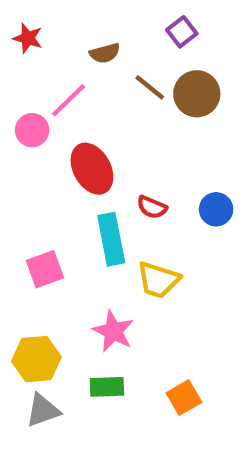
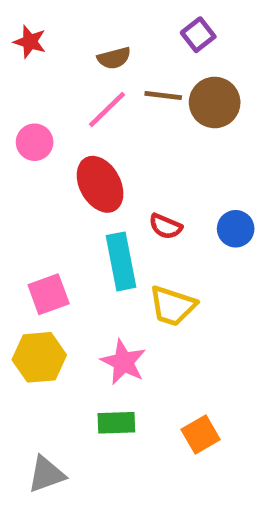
brown line: (150, 87) -> (163, 95), turned -32
pink line: (68, 100) -> (107, 109), moved
yellow hexagon: (36, 359) -> (39, 357), moved
gray triangle: (43, 410) -> (46, 474), moved

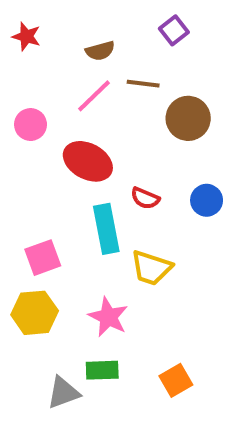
brown circle: (215, 102) -> (188, 118), moved
red ellipse: (100, 184) -> (88, 161), turned -33
gray triangle: (46, 474) -> (63, 393), moved

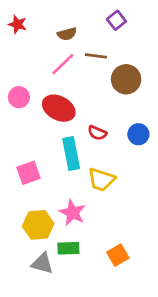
pink circle: (31, 125) -> (19, 97), moved
yellow hexagon: (35, 313) -> (38, 225), moved
gray triangle: (63, 393) -> (42, 263), turned 35

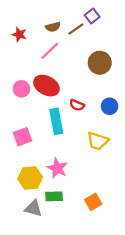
red star: (18, 24) -> (19, 34), moved
brown line: (96, 56) -> (76, 29), moved, turned -42
pink circle: (19, 97) -> (21, 89), moved
yellow trapezoid: (101, 180) -> (98, 141), moved

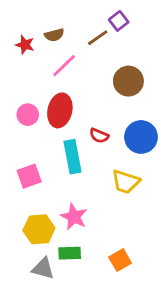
brown semicircle: (53, 27) -> (54, 35), moved
red ellipse: (46, 86) -> (60, 110), turned 75
blue circle: (110, 106) -> (141, 137), size x1.5

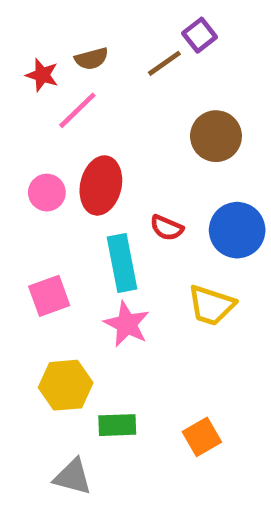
pink line: (64, 66) -> (77, 110), moved
pink star: (74, 217) -> (127, 324), moved
gray triangle: (43, 268) -> (73, 477), moved

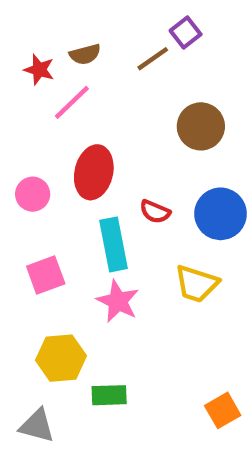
pink circle: (47, 193) -> (33, 194), moved
orange square: (202, 437) -> (223, 410), moved
gray triangle: (73, 477) -> (37, 426), moved

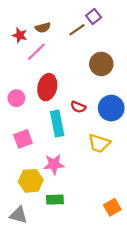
pink star: (118, 301) -> (54, 164), moved, turned -30

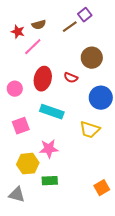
red semicircle: (78, 107) -> (71, 78), moved
cyan rectangle: (57, 123) -> (52, 112), turned -60

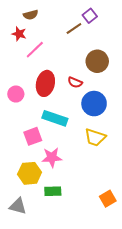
brown semicircle: (39, 25) -> (31, 15), moved
blue circle: (101, 98) -> (94, 104), moved
pink square: (21, 126) -> (33, 136), moved

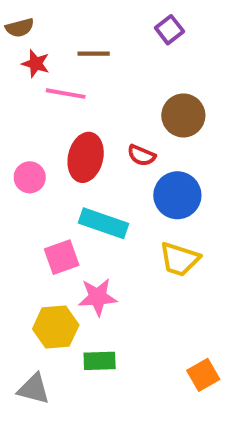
brown semicircle: (31, 15) -> (20, 28), moved
brown line: (74, 28) -> (94, 54), moved, turned 35
pink line: (35, 50) -> (66, 94), turned 54

